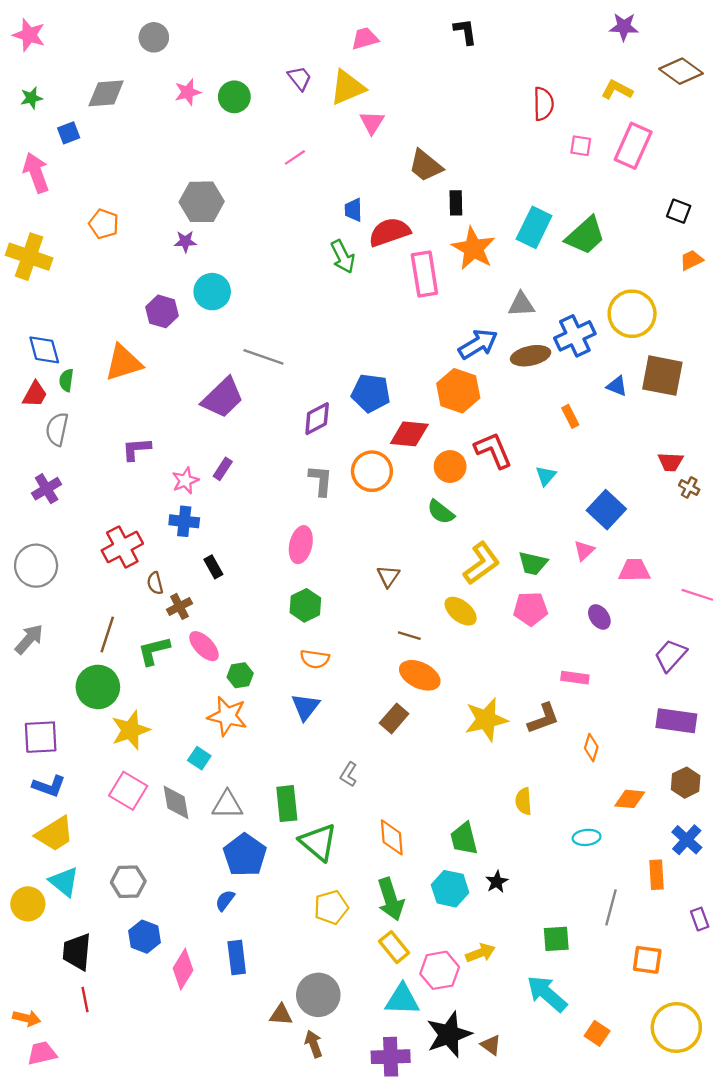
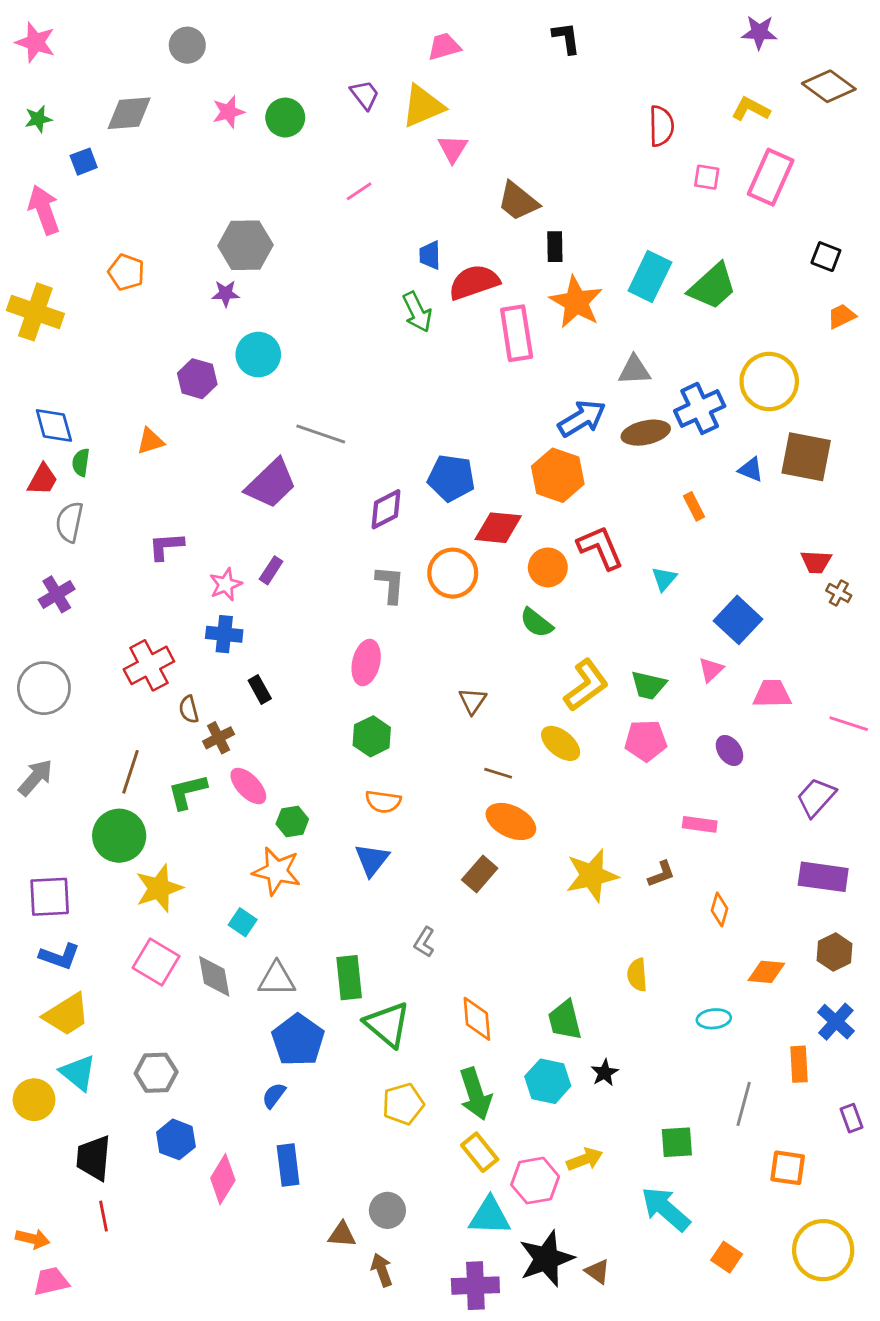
orange triangle: (124, 363) -> (150, 441), size x0.6
brown L-shape: (543, 718) -> (661, 874), size x0.7
gray circle: (318, 995) -> (387, 1210), size x0.7

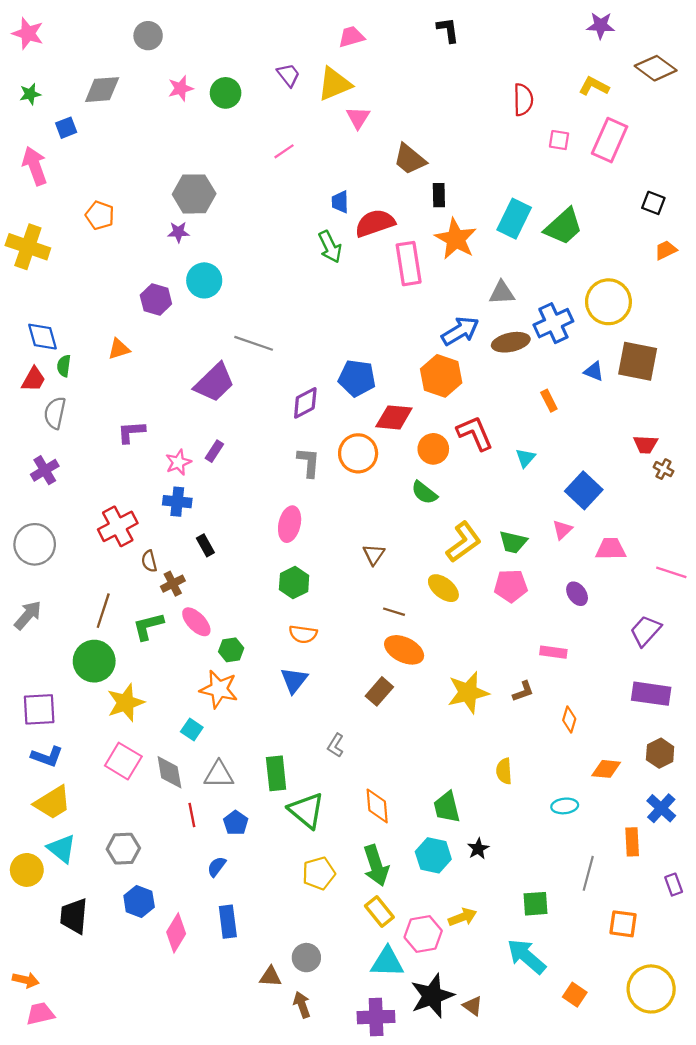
blue pentagon: (298, 1040) -> (236, 823), size x0.6
red line: (104, 1216) -> (192, 815), moved

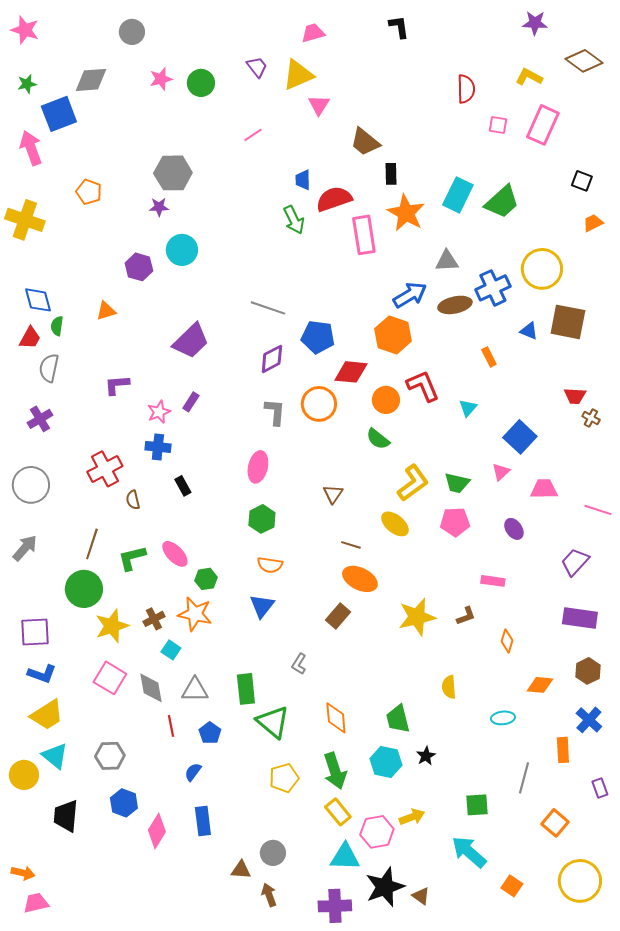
blue square: (66, 128) -> (59, 114), size x1.8
gray line: (254, 343) -> (268, 308), moved
brown cross: (173, 584) -> (154, 619), moved
orange square: (623, 924) -> (555, 823), turned 32

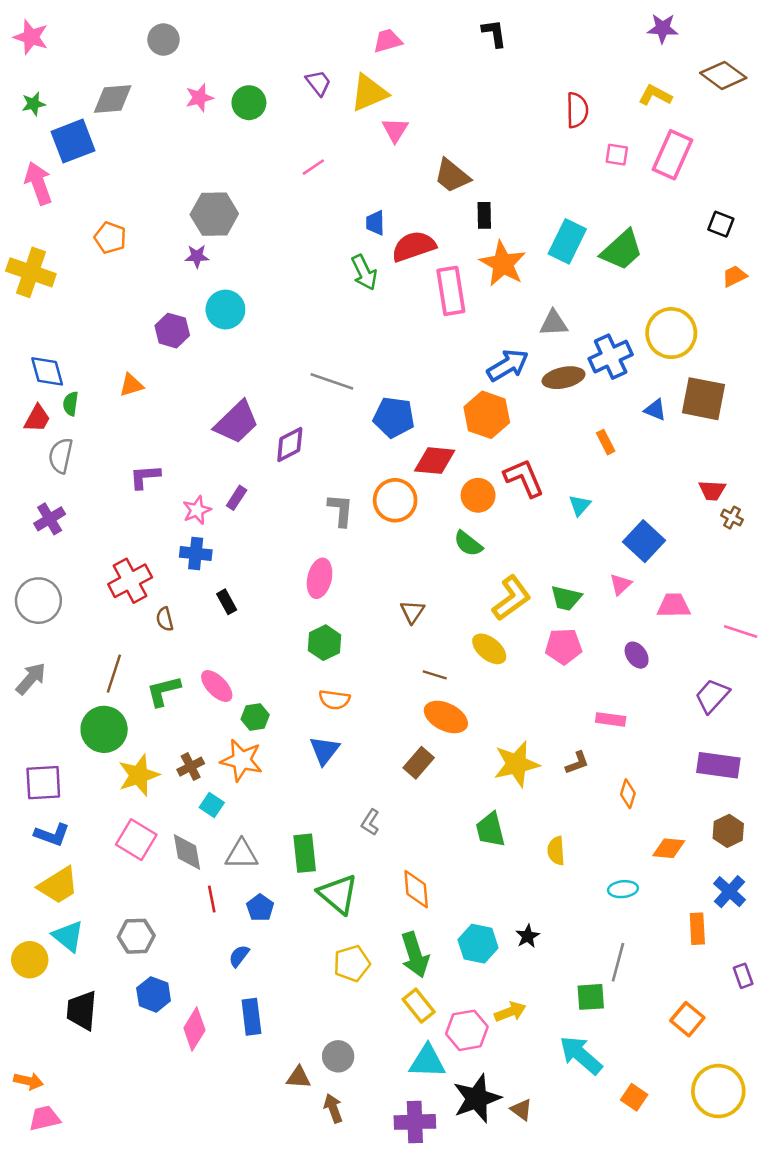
purple diamond: (272, 359) -> (290, 445), moved
green trapezoid: (398, 719) -> (490, 830), moved
gray line: (524, 778) -> (618, 962), moved

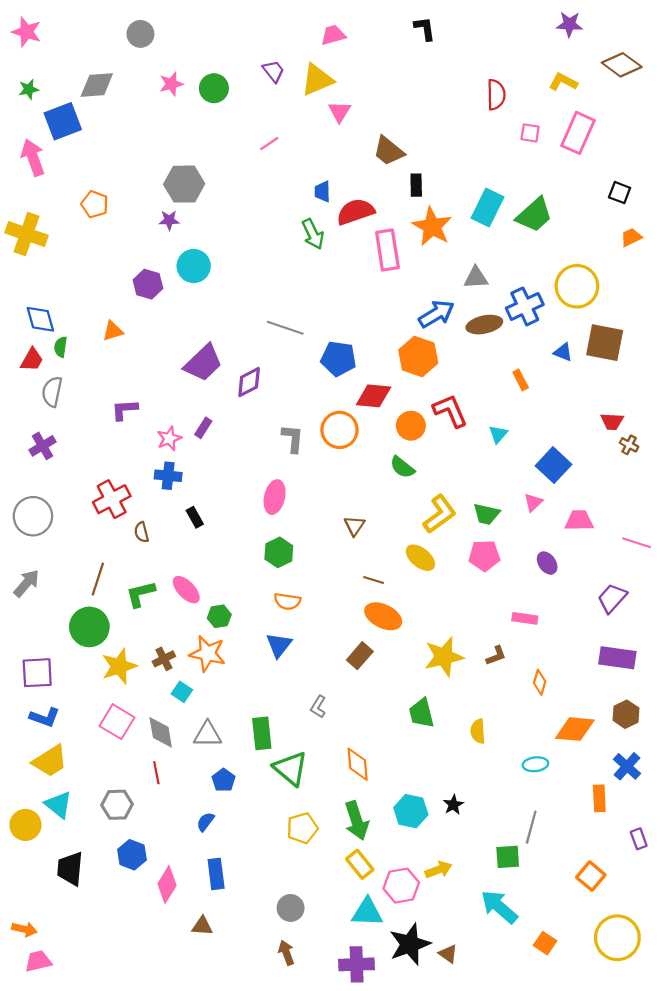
orange diamond: (669, 848) -> (575, 729), size x1.4
red line: (212, 899) -> (156, 773), moved
brown triangle: (298, 1077) -> (202, 926), moved

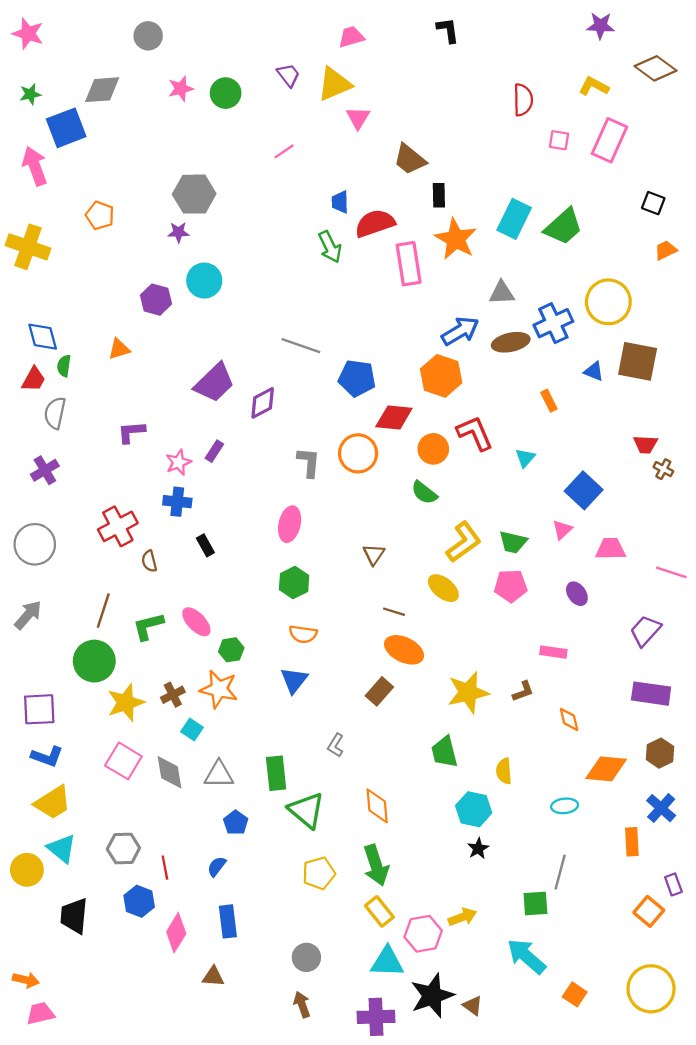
orange diamond: (540, 682) -> (569, 719), turned -30
red line: (156, 773) -> (165, 868), moved
cyan hexagon: (411, 811) -> (474, 809), moved
orange square: (591, 876) -> (649, 911), moved

